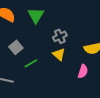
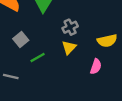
yellow triangle: (59, 54) -> (69, 47), turned 32

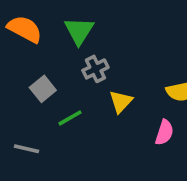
gray cross: (70, 27) -> (95, 69), moved

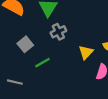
yellow triangle: (121, 102) -> (86, 52), moved

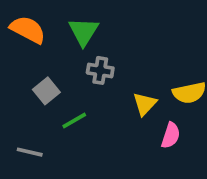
gray cross: (58, 32) -> (100, 70), turned 35

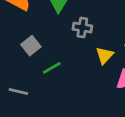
gray cross: (100, 70) -> (82, 28), moved

